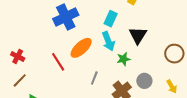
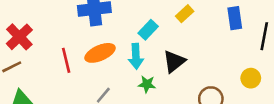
red cross: (18, 56) -> (19, 37), size x1.5

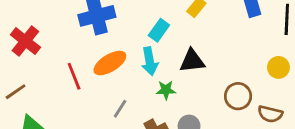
red cross: (19, 37) -> (25, 41), moved
black triangle: (174, 61) -> (192, 61), turned 40

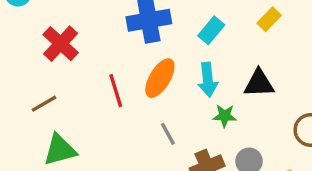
cyan rectangle: (159, 30) -> (211, 30), moved
orange ellipse: (110, 63) -> (160, 78), turned -32
gray line: (120, 109) -> (168, 134), turned -66

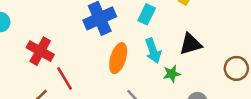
red line: (116, 91) -> (65, 78), moved

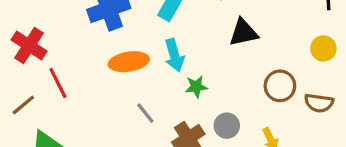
black triangle: (191, 44) -> (243, 32), moved
orange ellipse: (118, 58) -> (129, 62), turned 60

